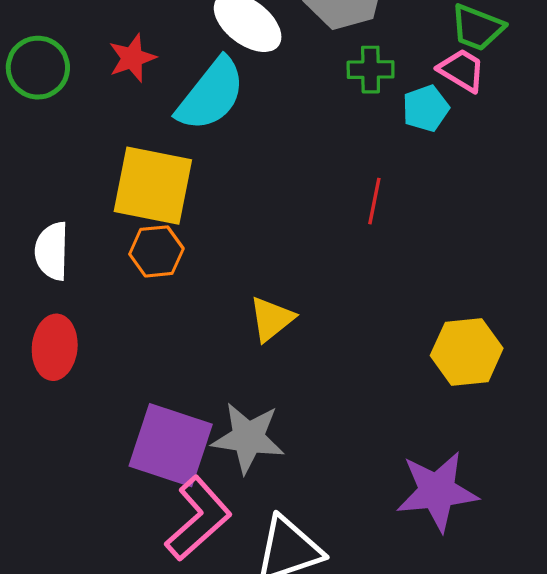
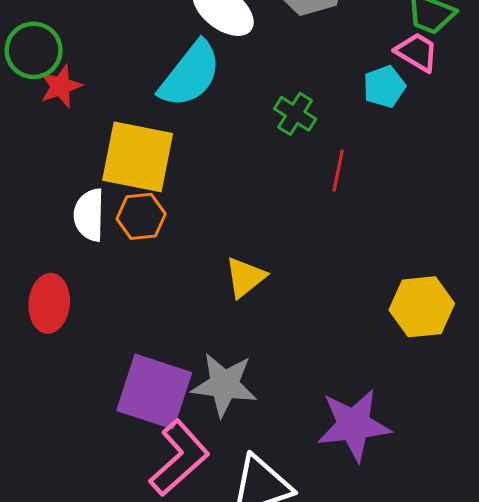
red star: (132, 58) -> (61, 86), moved
green cross: (371, 70) -> (295, 114), moved, turned 33
white semicircle: (52, 251) -> (89, 215), moved
purple star: (437, 491) -> (354, 425), moved

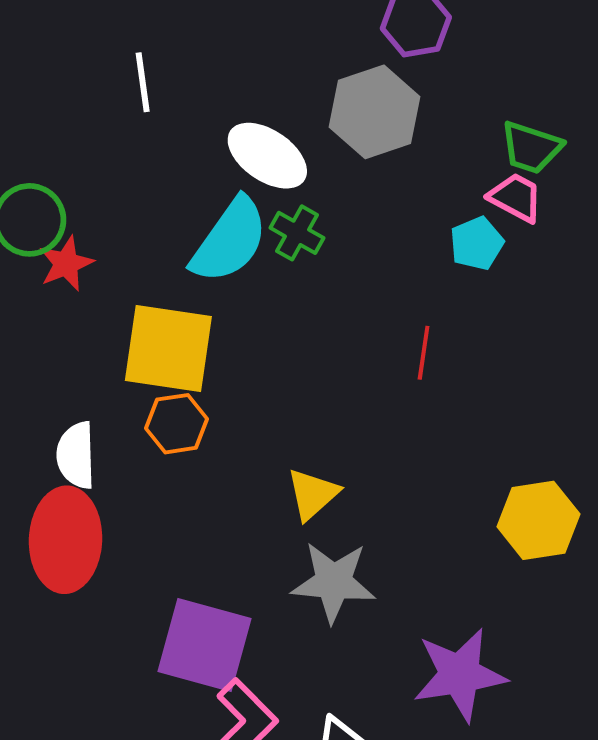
green cross: (295, 114) -> (297, 233), moved
white semicircle: (89, 215) -> (76, 455), moved
red ellipse: (49, 303) -> (66, 540), size x1.4
gray star: (224, 385) -> (333, 582), moved

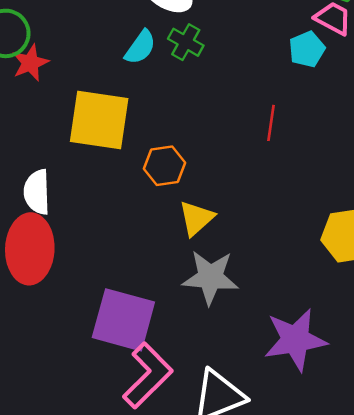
cyan semicircle: (230, 240) -> (140, 47), size x0.6
orange hexagon: (177, 424) -> (164, 166), moved

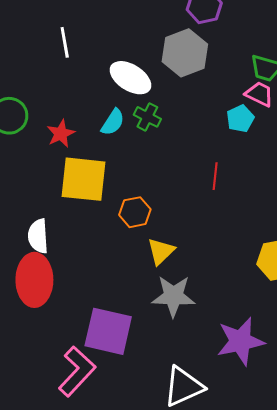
red star: (30, 63) -> (61, 134), moved
pink L-shape: (148, 375) -> (77, 371), moved

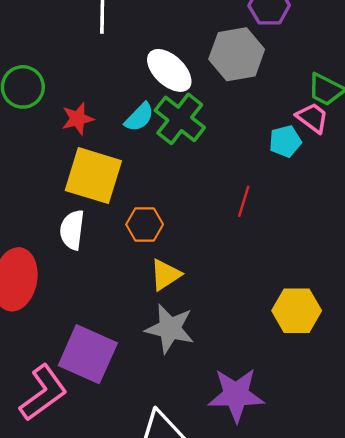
green cross: (147, 117) -> (180, 119), size x1.6
white semicircle: (38, 236) -> (72, 230), moved

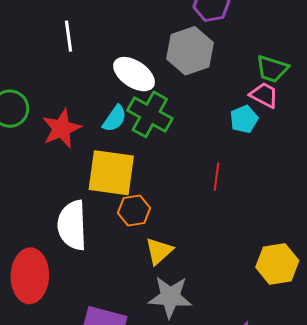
red star: (78, 119) -> (61, 128), size x1.4
yellow square: (93, 176) -> (111, 173), moved
white semicircle: (72, 230) -> (72, 225), size x1.4

